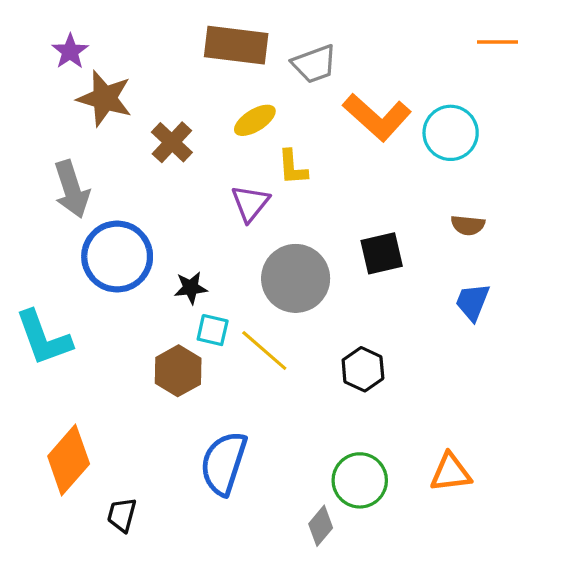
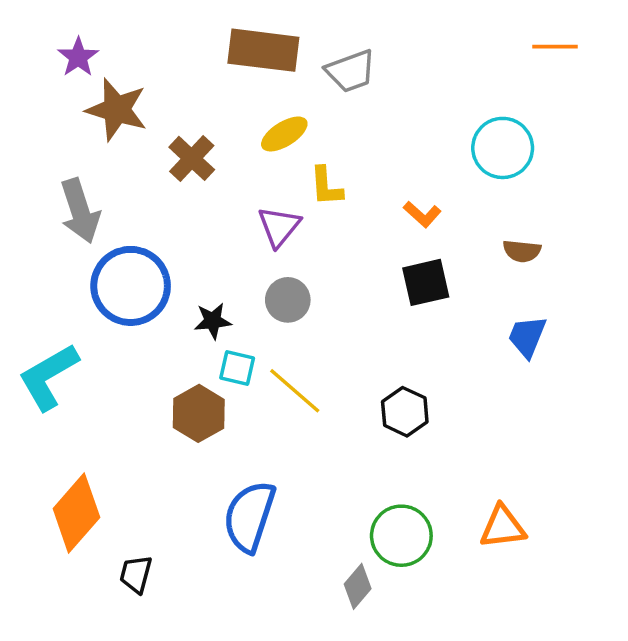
orange L-shape: (377, 117) -> (422, 214), moved, size x0.5
gray circle: (296, 278) -> (288, 300), moved, size x0.6
cyan L-shape: (44, 338) -> (49, 377), turned 80

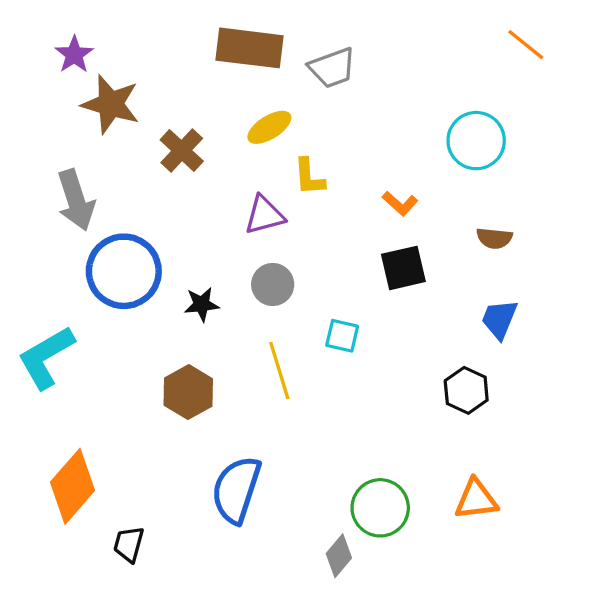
orange line: (555, 47) -> (526, 45), turned 39
purple triangle: (279, 227) -> (264, 215), turned 36
cyan square: (237, 368) -> (342, 336), moved
yellow line: (295, 391) -> (279, 371), turned 32
black hexagon: (405, 412) -> (466, 390), moved

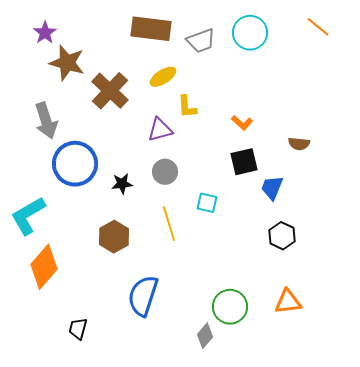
cyan circle: (476, 141) -> (250, 33), moved
brown cross: (182, 150) -> (110, 91), size x1.4
blue trapezoid: (499, 319) -> (272, 188), moved
orange diamond: (73, 486) -> (44, 267), moved

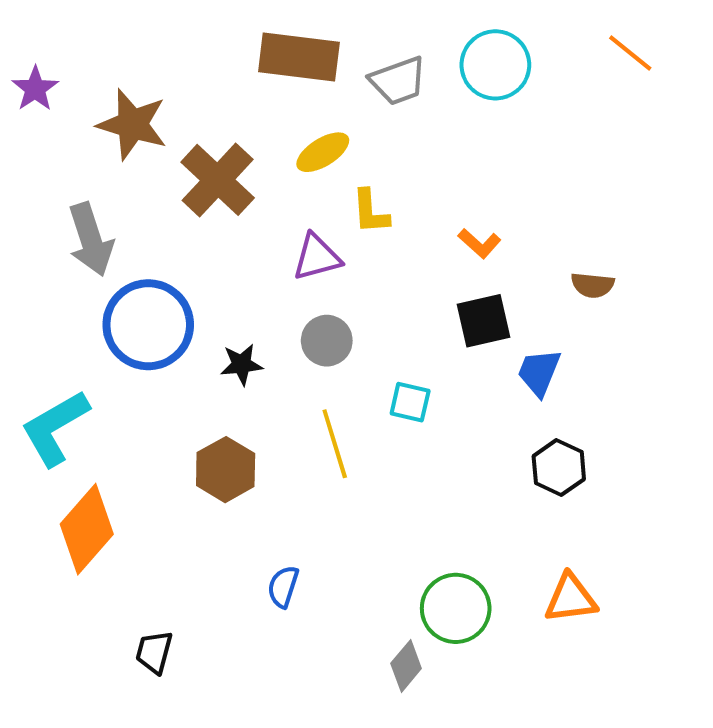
purple star: (45, 33) -> (35, 89), moved
blue semicircle: (143, 296) -> (283, 587), size x0.5

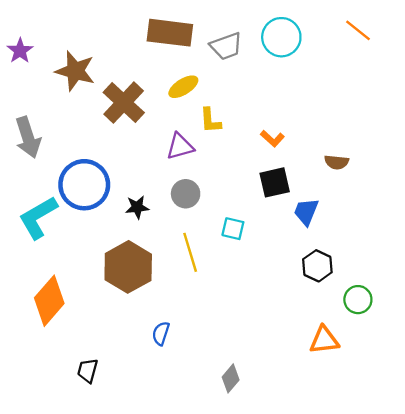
gray arrow: (91, 239) -> (28, 137), moved
cyan L-shape: (55, 428) -> (38, 217), moved
brown hexagon: (226, 470) -> (128, 267), size x1.4
green circle: (456, 608) -> (358, 300), moved, size x0.7

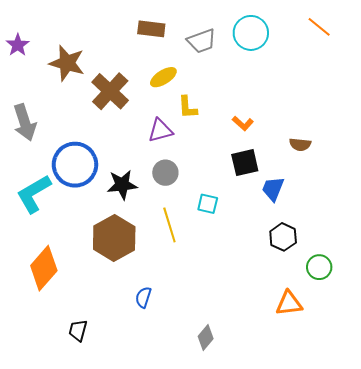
brown rectangle: (170, 33) -> (151, 29), size x0.7
black star: (137, 207) -> (122, 185), size x1.4

